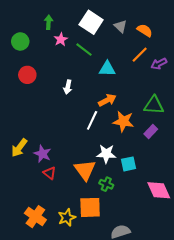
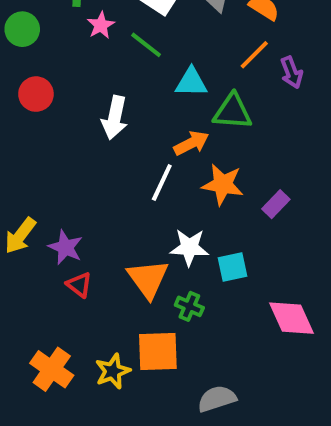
purple arrow: (159, 64) -> (292, 72), turned -84
white arrow: (68, 87) -> (115, 118), size x1.5
green triangle: (154, 105) -> (233, 112), moved

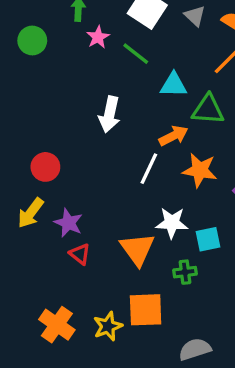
red circle: (36, 94) -> (45, 167), moved
green cross: (189, 306) -> (185, 272), moved, turned -30

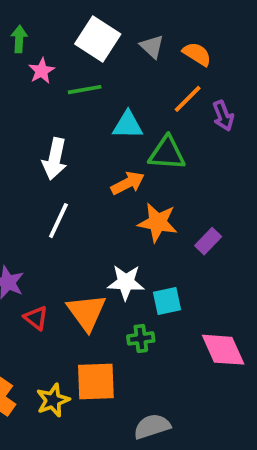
green line: (136, 54) -> (85, 90), turned -48
white line: (149, 169) -> (58, 221), moved
red triangle: (80, 254) -> (36, 318), moved

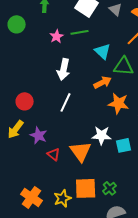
pink star: (42, 71) -> (57, 36), moved
cyan triangle: (128, 125) -> (103, 51), turned 42
green cross: (141, 338) -> (110, 188), moved, turned -32

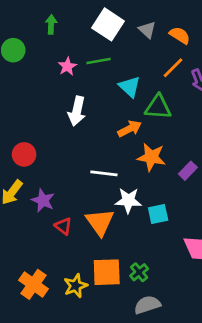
white line: (66, 102) -> (104, 173), moved, turned 72

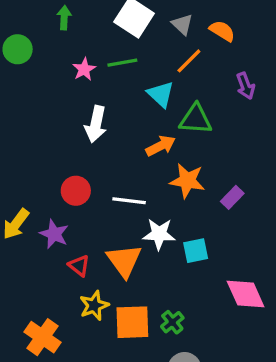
orange line: (173, 68) -> (189, 61), moved
red circle: (24, 154) -> (76, 191), moved
yellow star: (75, 286) -> (94, 306), moved

